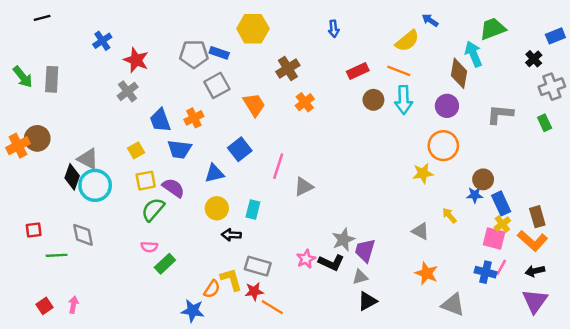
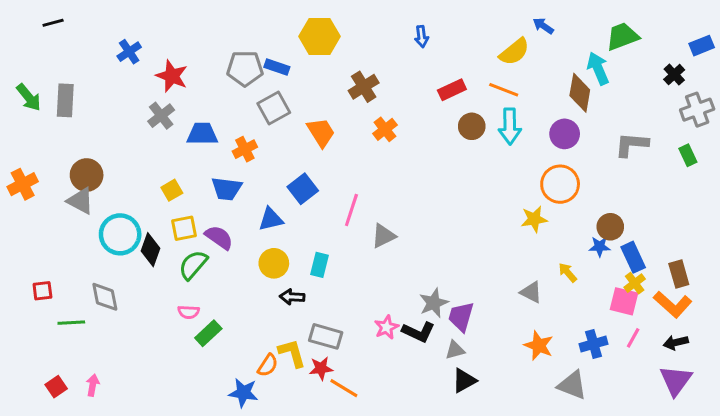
blue trapezoid: (160, 120) -> (202, 134), moved, turned 110
brown circle: (37, 138) -> (87, 175), moved
gray triangle: (88, 159) -> (80, 201), moved
black diamond: (72, 177) -> (151, 250), moved
blue cross: (485, 272) -> (594, 344), moved, turned -30

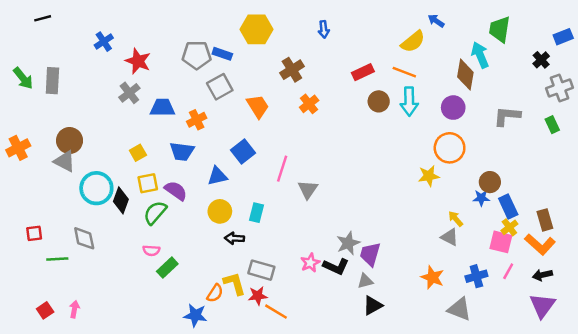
blue arrow: (421, 36) -> (324, 29), moved
green trapezoid: (622, 36) -> (500, 29), turned -60
gray triangle: (383, 236) -> (308, 189), turned -30
gray triangle: (531, 292) -> (450, 237), moved

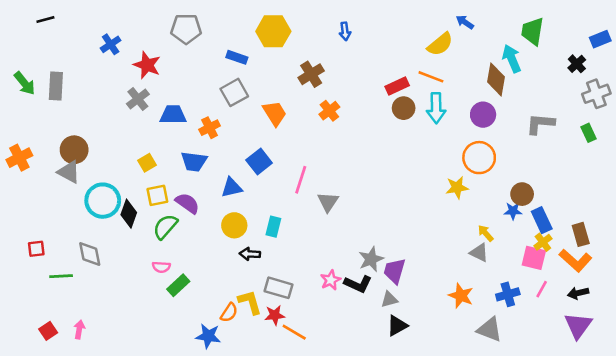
gray pentagon: (197, 55) -> (186, 29), moved
red rectangle: (363, 72) -> (397, 86), moved

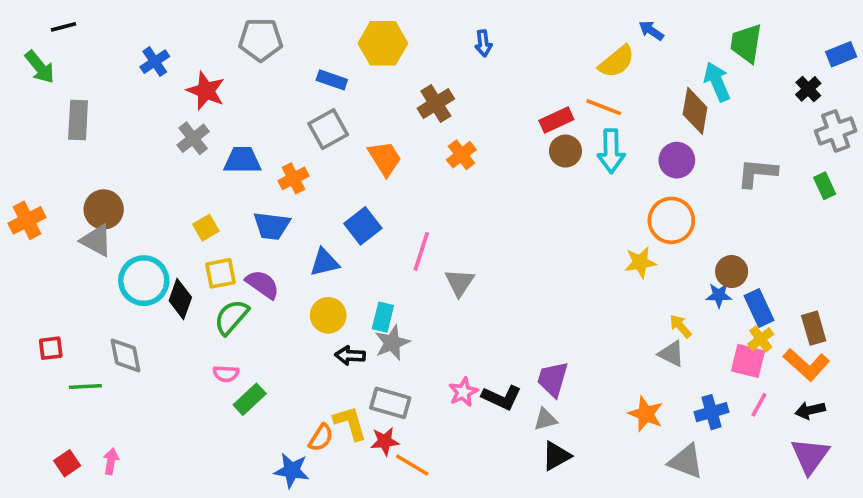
green arrow: (25, 83) -> (40, 67), moved
gray star: (371, 259) -> (392, 343), moved

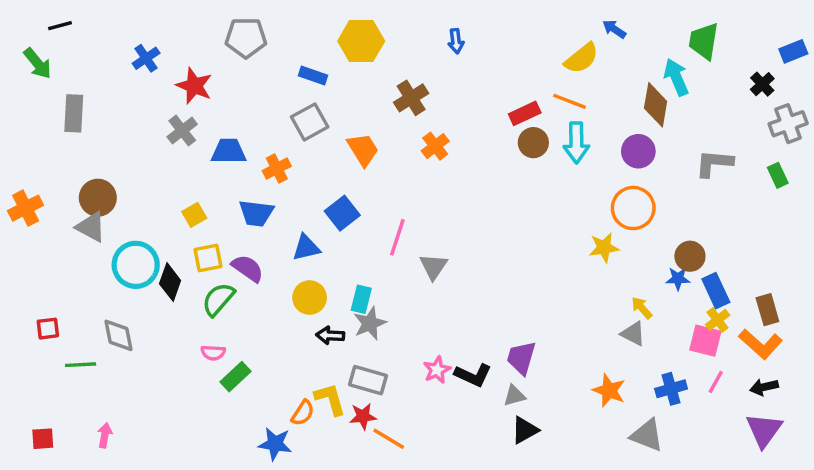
red square: (67, 463) -> (43, 439), moved, turned 30

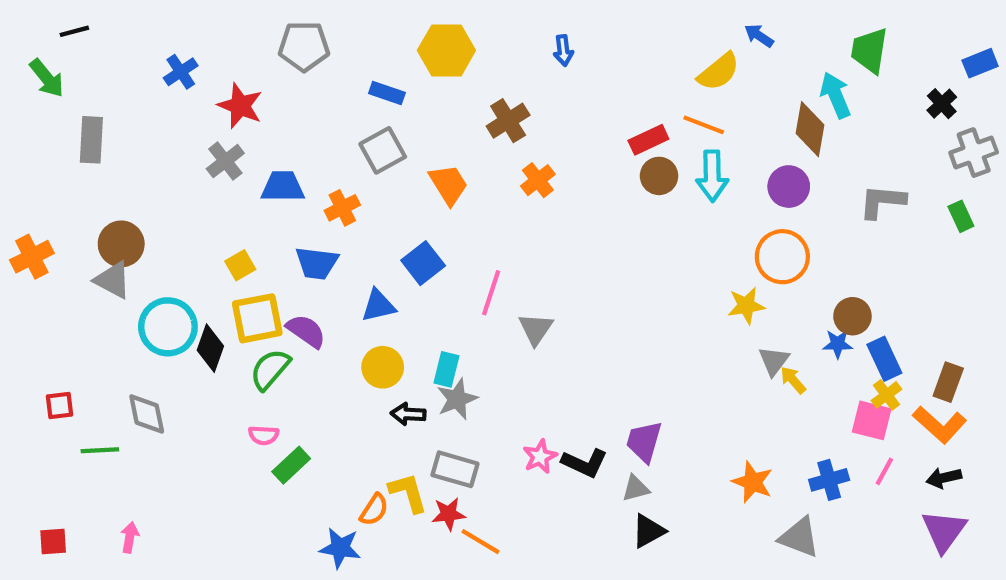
yellow square: (208, 258) -> (257, 318), size x1.4
brown rectangle: (767, 310) -> (948, 382), turned 36
gray triangle: (633, 334) -> (774, 361), moved, turned 40

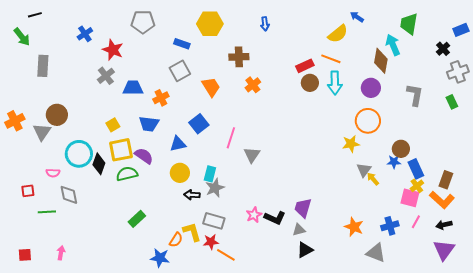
brown cross: (508, 121) -> (239, 57), turned 30
gray L-shape: (882, 201) -> (415, 95), turned 95
gray triangle: (113, 280) -> (42, 132), moved, turned 36
green semicircle: (270, 369) -> (127, 174), turned 35
pink semicircle: (264, 435) -> (53, 173), moved

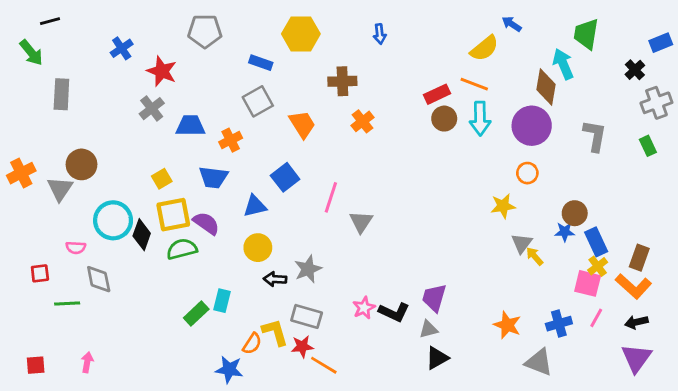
purple circle: (371, 88) -> (532, 126), size x1.4
orange circle: (368, 121) -> (527, 173), size x0.6
cyan rectangle: (210, 174) -> (222, 301), moved

